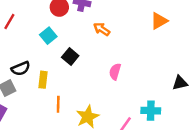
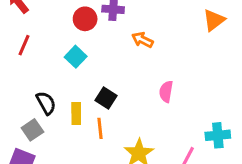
black square: (70, 56) -> (106, 98), moved
black semicircle: (21, 68) -> (46, 103), turned -90
orange line: (58, 104) -> (100, 128), moved

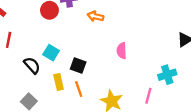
cyan square: (76, 57) -> (51, 53), moved
black semicircle: (46, 103) -> (32, 65), moved

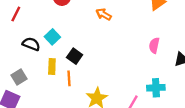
pink semicircle: (122, 51) -> (154, 45), moved
black semicircle: (32, 65) -> (31, 44), turned -42

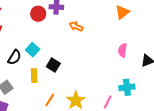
black semicircle: (31, 44) -> (14, 57), turned 105
orange line: (69, 78) -> (50, 100), moved, turned 40

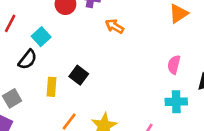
cyan square: (33, 50) -> (41, 37), moved
cyan cross: (127, 87) -> (176, 102), moved

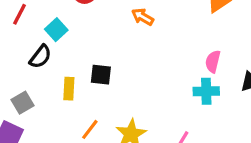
black square: (79, 75) -> (101, 75), turned -30
cyan cross: (176, 102) -> (206, 91), moved

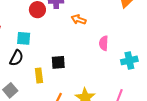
cyan square: (56, 30) -> (24, 38), turned -32
pink semicircle: (213, 62) -> (104, 43), moved

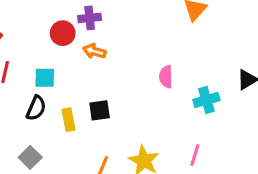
orange arrow: (79, 19) -> (94, 51), moved
yellow rectangle: (39, 75) -> (68, 120), moved

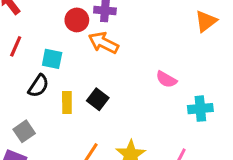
orange arrow: (94, 51) -> (103, 43), size x1.4
pink semicircle: (166, 77) -> (166, 79), turned -70
black square: (100, 110) -> (98, 99), turned 35

